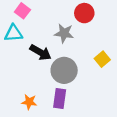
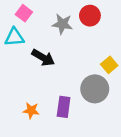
gray star: (64, 33) -> (62, 24), moved
gray circle: (64, 70) -> (95, 89), moved

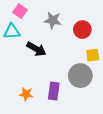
red circle: (90, 16) -> (82, 30), moved
yellow square: (109, 65) -> (93, 55), turned 32

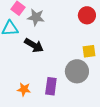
gray star: (53, 20) -> (36, 17), moved
red circle: (82, 30) -> (87, 15), moved

